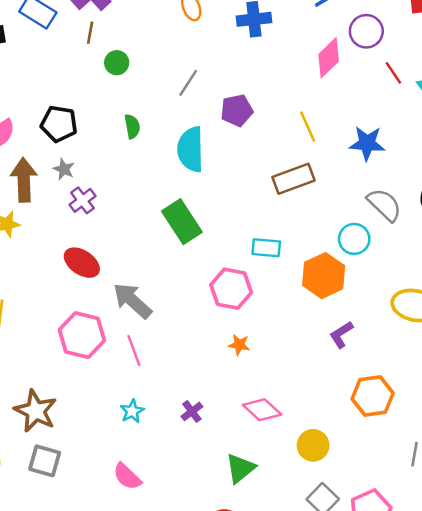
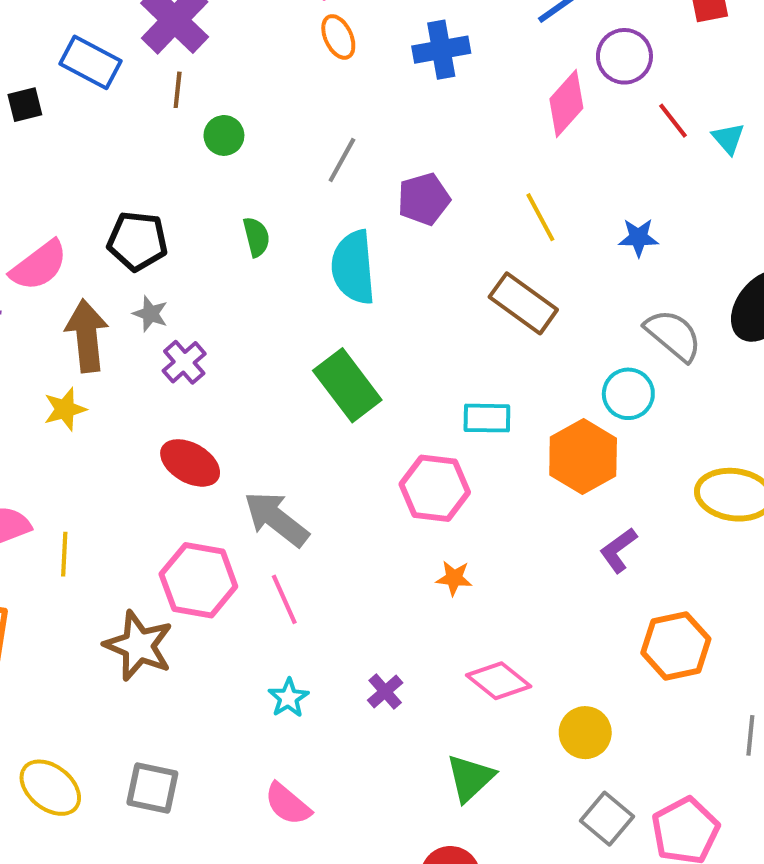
blue star: (367, 143) -> (638, 238), size x0.7
brown rectangle: (294, 179) -> (523, 303), turned 60
brown star: (36, 411) -> (139, 646), moved

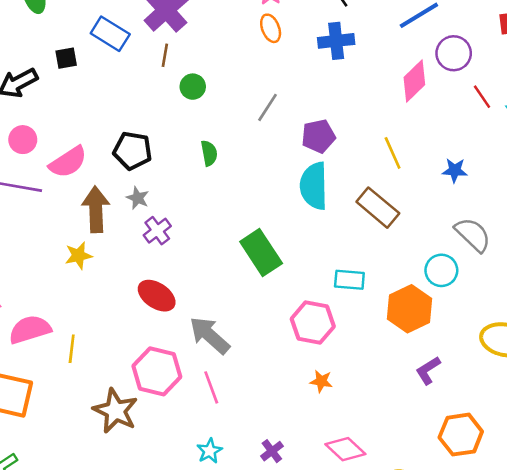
cyan semicircle: (353, 267) -> (314, 186), moved

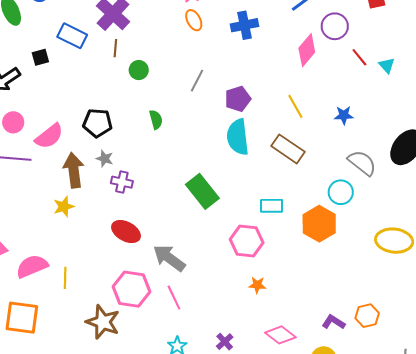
purple cross: (157, 231) -> (122, 182), turned -35
purple L-shape: (428, 370) -> (334, 322), moved, turned 70
orange hexagon: (461, 435) -> (367, 316), size x0.7

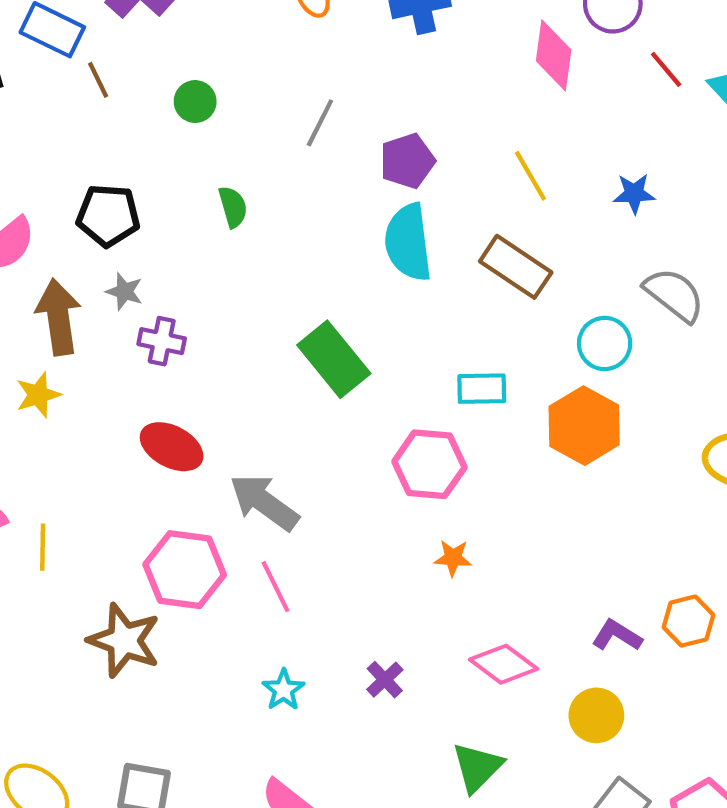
brown line: (115, 48) -> (98, 80), moved, turned -30
pink diamond: (307, 50) -> (554, 55), turned -32
cyan circle: (341, 192) -> (605, 344), moved

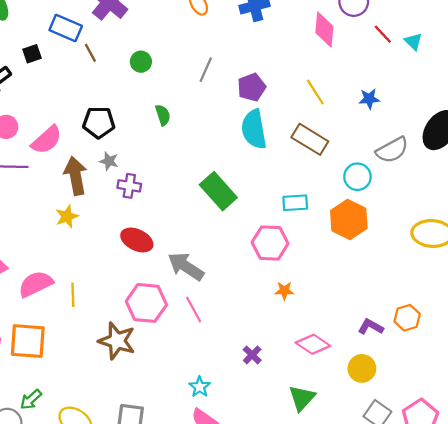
gray semicircle: (674, 295) -> (392, 150), turned 116
cyan star: (283, 690) -> (200, 387), moved

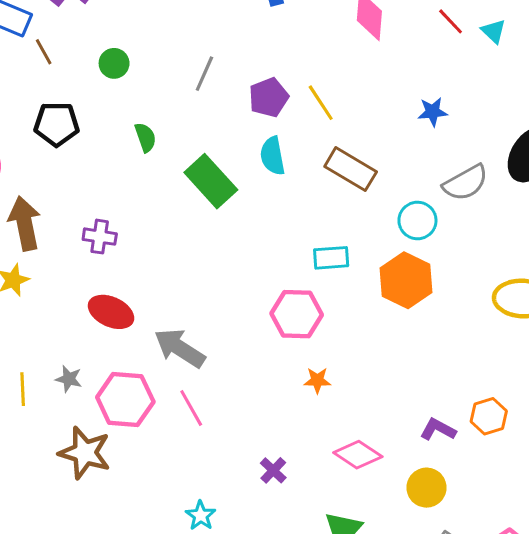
yellow line: (315, 92) -> (321, 103), moved
black pentagon: (99, 122) -> (57, 124), moved
cyan semicircle: (254, 129) -> (273, 156), size x0.7
gray star: (109, 161) -> (69, 379), moved
green rectangle: (218, 191) -> (211, 181), moved

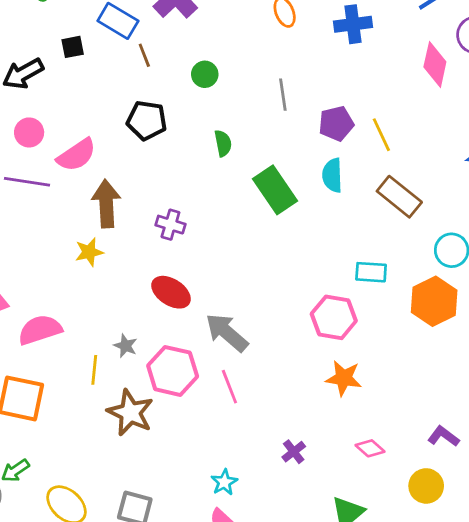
gray line: (204, 74) -> (283, 95), turned -40
orange star: (317, 380) -> (344, 378), size x1.5
yellow line: (23, 389) -> (94, 370), moved
pink diamond: (358, 455) -> (370, 448), size x0.7

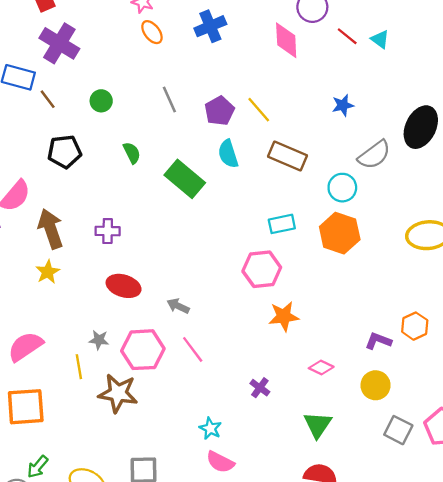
gray arrow: (227, 333) -> (178, 306), size x0.6

